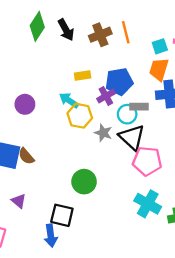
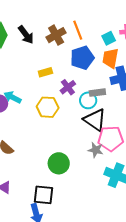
blue pentagon: (119, 82) -> (82, 58), moved
cyan arrow: (69, 100) -> (13, 97), moved
gray star: (103, 133) -> (96, 150), moved

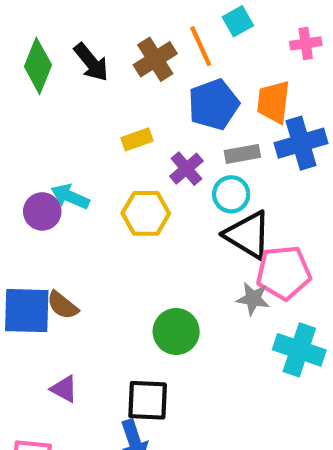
cyan square: (109, 38) -> (238, 21), moved
gray rectangle: (97, 93) -> (242, 154), moved

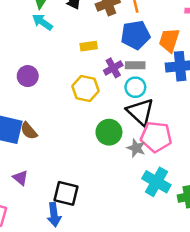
gray rectangle: (242, 154) -> (135, 65), moved
cyan arrow: (70, 197) -> (42, 22), moved
green circle: (176, 332) -> (109, 132), moved

